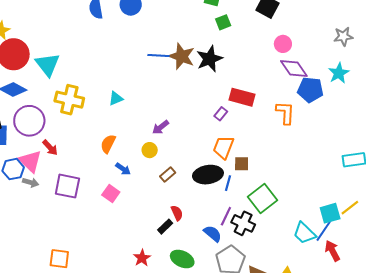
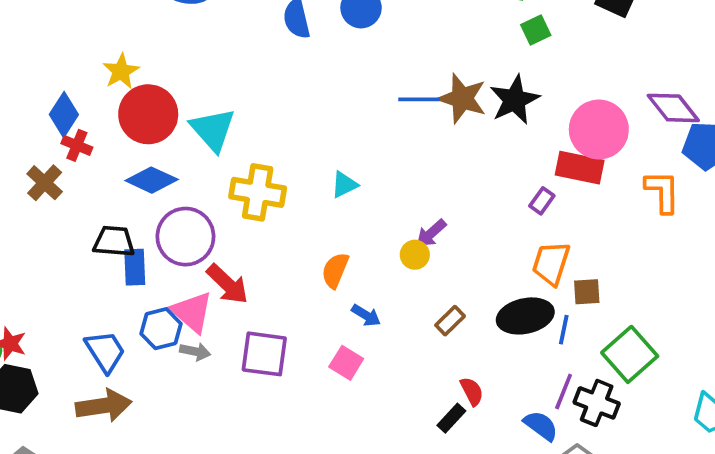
pink circle: (283, 44) -> (599, 129), moved, size x1.8
red arrow: (50, 148) -> (227, 284), size x1.4
yellow circle: (150, 150) -> (415, 255), moved

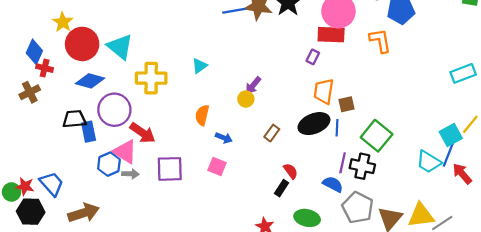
brown cross: (45, 183) -> (30, 92), turned 30
blue trapezoid: (105, 351) -> (52, 184), moved

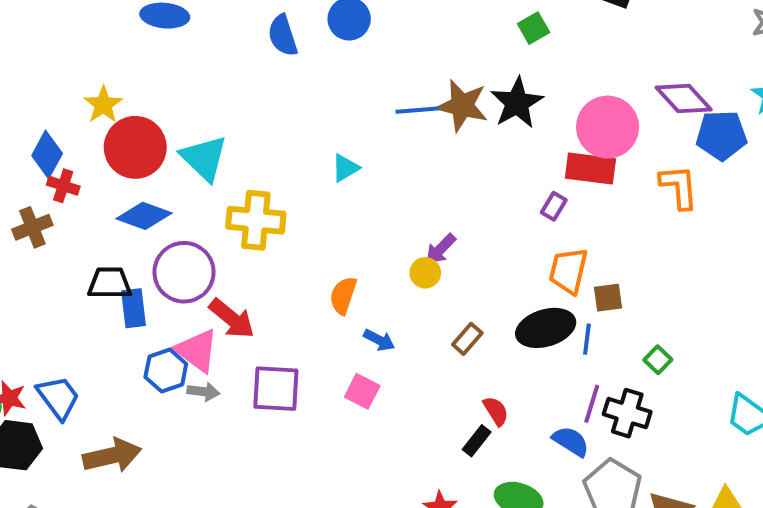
cyan triangle: (199, 66) -> (345, 168), moved
green square: (377, 136) -> (658, 360), size x0.5

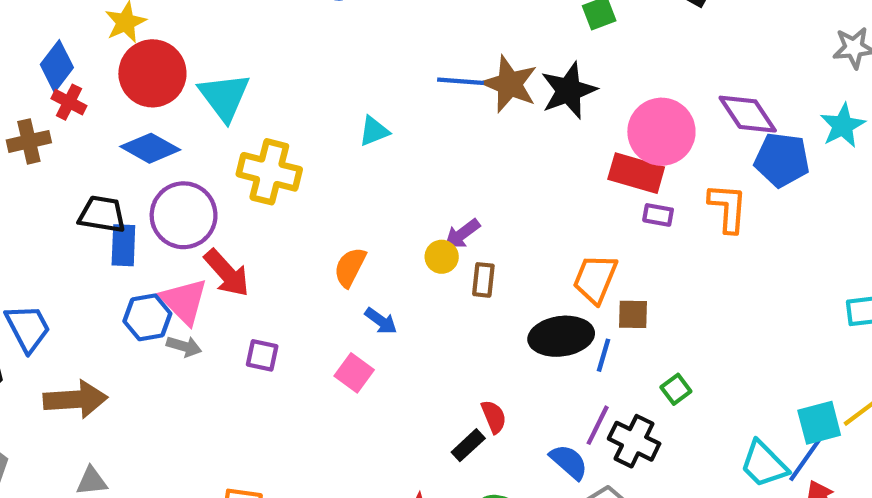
purple rectangle: (554, 206) -> (658, 215), moved, turned 60
brown rectangle: (467, 339) -> (483, 280), moved, turned -44
purple square: (276, 389) -> (262, 355), size x0.6

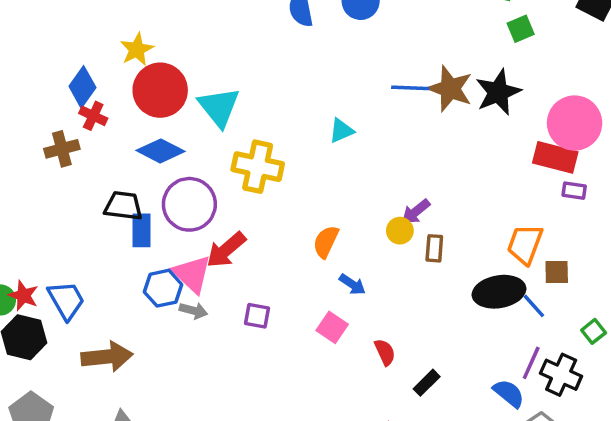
red arrow: (227, 273) -> (226, 250), turned 93
blue line: (603, 355) -> (534, 306), turned -56
red semicircle: (494, 417) -> (385, 352), moved

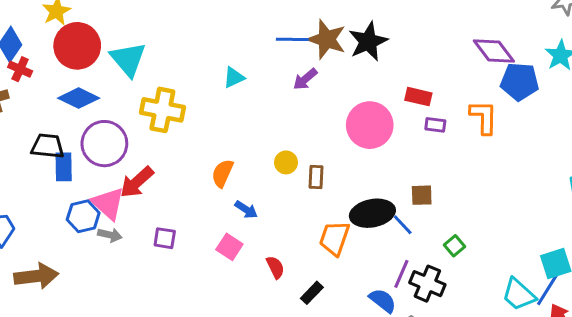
pink circle: (575, 123) -> (370, 125), moved
red rectangle: (555, 157) -> (418, 97), size x0.7
purple arrow: (416, 212) -> (305, 79), moved
orange trapezoid: (525, 244) -> (334, 238), moved

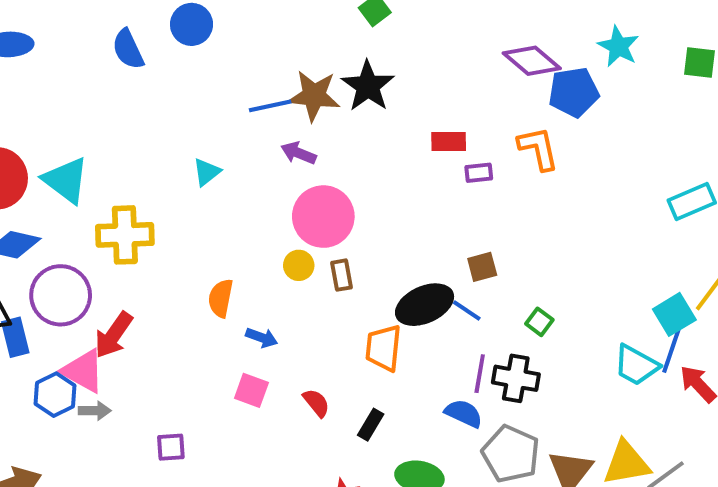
purple arrow: (305, 79) -> (299, 153), turned 75
pink circle: (370, 125) -> (323, 217), moved
purple square: (165, 238) -> (171, 447), moved

